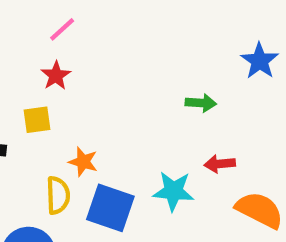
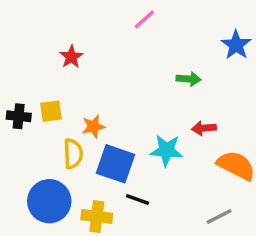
pink line: (62, 29) -> (144, 19), moved
yellow square: (37, 120) -> (51, 111), moved
orange star: (83, 162) -> (93, 126), turned -30

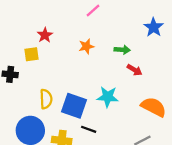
yellow square: (51, 111) -> (31, 54), moved
orange star: (93, 126) -> (86, 46), moved
red arrow: (204, 128) -> (135, 70), moved, turned -144

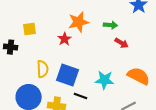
red star: (45, 35) -> (65, 39), moved
orange star: (86, 46) -> (79, 22), size x1.5
cyan star: (108, 97) -> (105, 80), moved

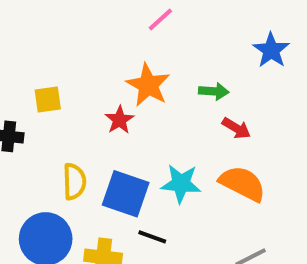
orange star: (79, 22) -> (148, 85), turned -30
orange semicircle: (139, 76) -> (242, 184), moved
cyan star: (105, 80) -> (181, 184), moved

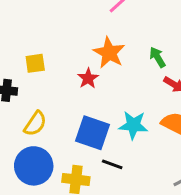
green arrow: (214, 91) -> (157, 57), turned -125
yellow semicircle: (74, 181) -> (35, 124), moved, turned 36

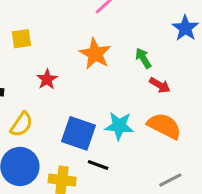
yellow square: (35, 63) -> (21, 39), moved
red star: (88, 78) -> (47, 79), moved

